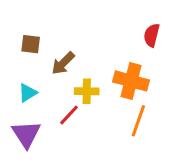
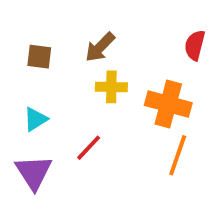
brown arrow: (63, 63) -> (100, 47), moved
yellow cross: (87, 91) -> (111, 87), moved

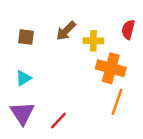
yellow cross: (111, 87) -> (93, 41), moved
red line: (89, 148) -> (58, 121), moved

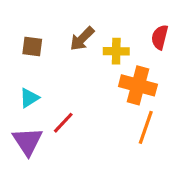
red line: (58, 121) -> (63, 123), moved

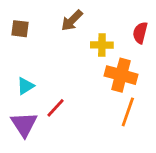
brown arrow: (82, 39) -> (72, 20), moved
brown square: (32, 47) -> (20, 29), moved

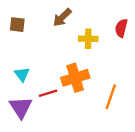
orange cross: (121, 75) -> (75, 78), moved, turned -32
cyan triangle: (25, 86) -> (22, 74), turned -35
red line: (55, 108) -> (48, 93), turned 30

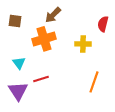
yellow cross: (88, 39) -> (83, 44), moved
orange cross: (75, 78) -> (44, 39), moved

